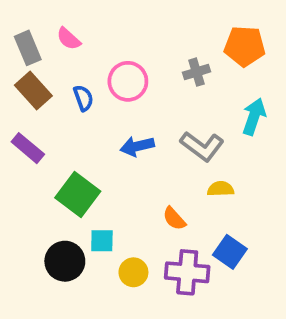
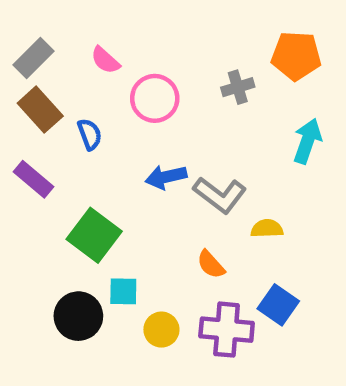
pink semicircle: (69, 39) -> (105, 60), moved
gray rectangle: (28, 48) -> (34, 58), turned 68
blue semicircle: (83, 98) -> (90, 134), moved
gray L-shape: (202, 146) -> (220, 195), moved

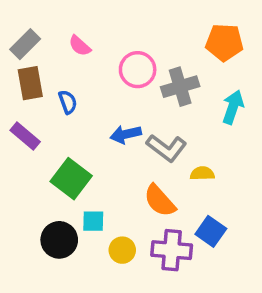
gray cross: (238, 87) -> (180, 87), moved, size x1.5
pink circle: (155, 98) -> (138, 70), moved
brown rectangle: (40, 110) -> (30, 83), turned 32
orange semicircle: (211, 264) -> (160, 201), size x1.5

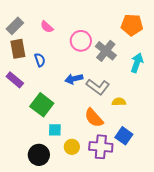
gray cross: (180, 87) -> (106, 51), turned -35
black circle: (59, 240) -> (39, 155), moved

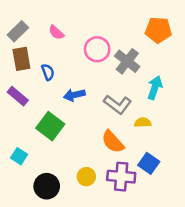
cyan arrow: (137, 63) -> (155, 88), moved
blue arrow: (74, 79) -> (74, 95), moved
cyan square: (55, 130) -> (19, 156), moved, turned 32

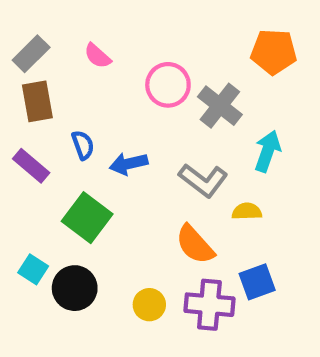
blue semicircle: (48, 72) -> (83, 145), moved
blue square: (149, 163) -> (257, 282), turned 35
black circle: (47, 186) -> (75, 288), moved

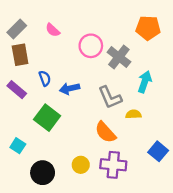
gray L-shape: (203, 180) -> (110, 97), turned 30
blue square: (257, 282) -> (158, 151), moved, turned -30
black circle: (75, 288) -> (43, 173), moved

